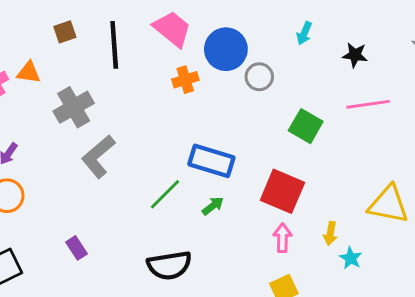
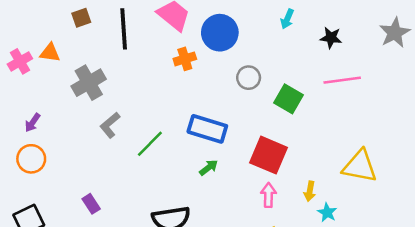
gray circle: (259, 77) -> (249, 78), moved
gray L-shape: (98, 157) -> (110, 125), size x0.7
green line: (165, 194) -> (150, 144), moved

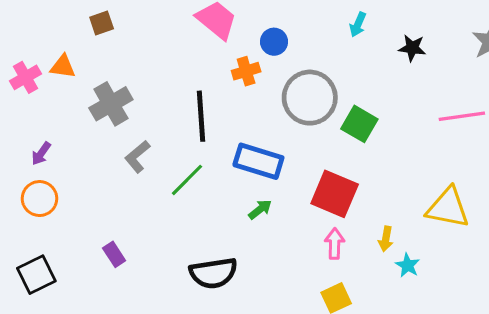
black line: (124, 29) -> (201, 116), moved
blue circle: (220, 33) -> (274, 42), size x0.6
orange cross: (185, 59) -> (246, 71), moved
gray circle: (249, 78) -> (310, 98), size x1.8
pink line: (342, 80) -> (462, 116), moved

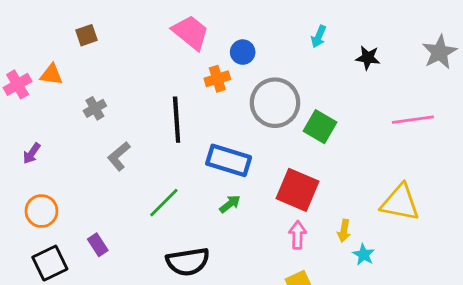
gray cross: (111, 104) -> (95, 108), size x0.6
green line: (187, 180) -> (164, 203), moved
orange circle: (40, 199) -> (41, 211), moved
black square: (36, 275) -> (50, 263), moved

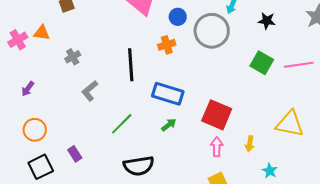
orange cross: (217, 79) -> (167, 45), moved
gray circle: (275, 103) -> (212, 31), moved
green square: (320, 127) -> (262, 63), moved
cyan star: (364, 255) -> (270, 171), moved

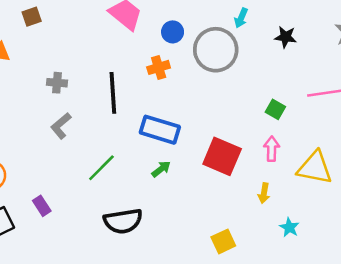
gray cross: (73, 57) -> (57, 83), moved, turned 35
green square: (262, 63) -> (275, 109), moved, size x0.7
pink arrow: (217, 147) -> (272, 149), moved

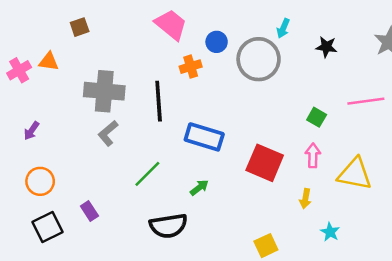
orange cross: (159, 67) -> (191, 67), moved
gray cross: (57, 83) -> (104, 91), size x2.0
green arrow: (161, 169) -> (199, 188), moved

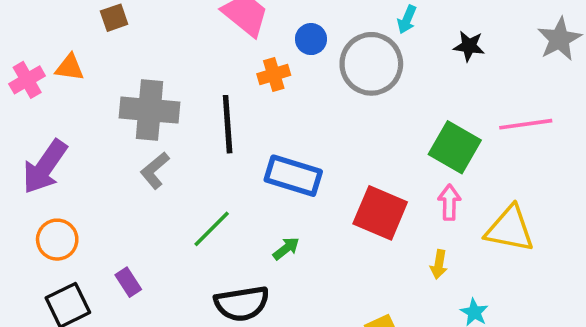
green square: (317, 117) -> (455, 147), size x1.8
purple arrow: (31, 131) -> (45, 167), size x2.0

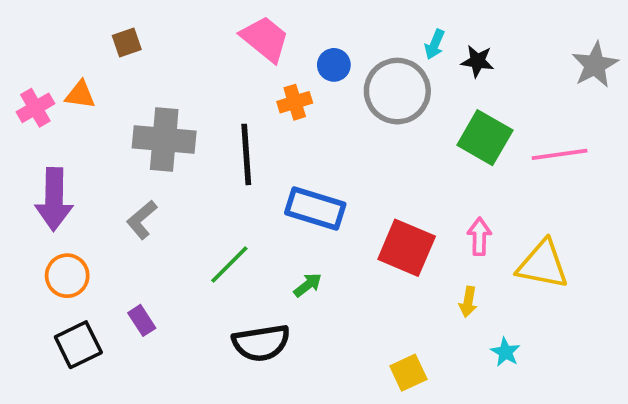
black star: (469, 46) -> (477, 61), moved
green square: (455, 147) -> (485, 138), moved
purple arrow: (45, 167) -> (54, 199), turned -34
gray L-shape: (155, 170) -> (142, 220), moved

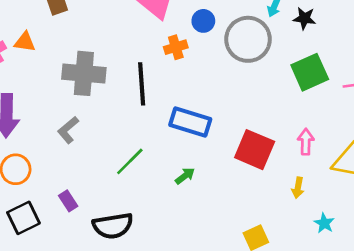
green square: (485, 138) -> (310, 72), turned 36
black semicircle: (261, 343) -> (113, 226), moved

